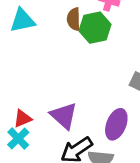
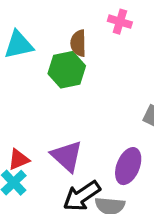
green hexagon: (95, 28) -> (67, 70), moved

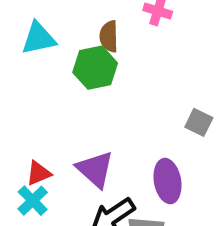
purple ellipse: (128, 166) -> (168, 181), turned -32

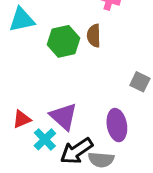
brown semicircle: (109, 36) -> (94, 36), moved
cyan cross: (33, 201) -> (45, 139), moved

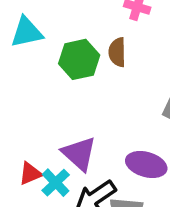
red triangle: (22, 119) -> (30, 174), moved
purple ellipse: (117, 125) -> (146, 165), turned -64

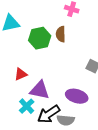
purple triangle: (79, 154) -> (40, 90), turned -30
red triangle: (30, 174) -> (21, 74), moved

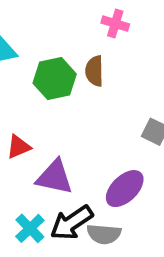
purple ellipse: (77, 96) -> (125, 189), turned -60
cyan cross: (27, 106) -> (30, 228), moved

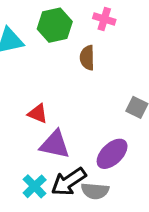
green hexagon: (55, 79) -> (55, 25), moved
red triangle: (19, 147) -> (38, 113), moved, turned 45

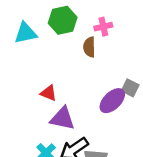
pink cross: (104, 19) -> (103, 27), moved, turned -30
purple ellipse: (112, 154) -> (112, 101), moved

